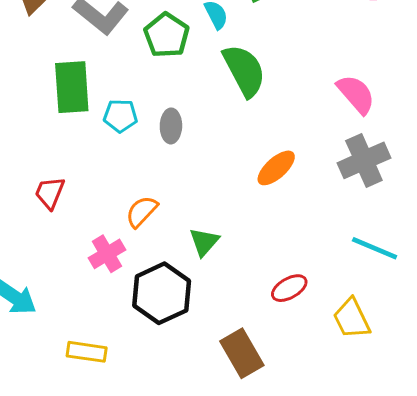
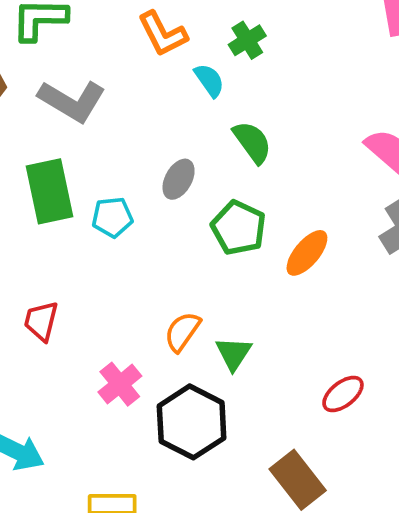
green pentagon: (167, 35) -> (239, 228), moved
green semicircle: (244, 71) -> (252, 142), size x0.7
gray ellipse: (171, 126) -> (179, 179), moved, turned 36
orange semicircle: (142, 211) -> (182, 332), moved

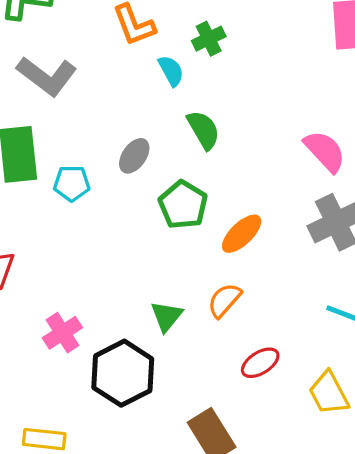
orange semicircle: (182, 332) -> (224, 300), moved

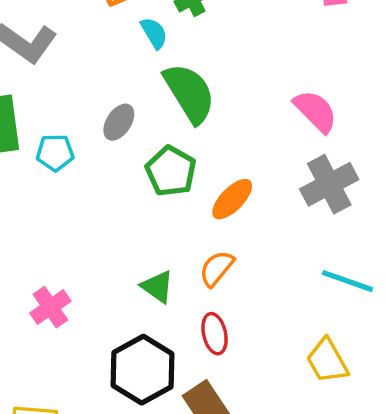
green semicircle: (203, 130) -> (189, 93), size x1.5
green triangle: (167, 316) -> (157, 287), turned -32
red ellipse: (260, 363) -> (215, 334), moved, turned -69
black hexagon: (123, 373) -> (142, 370), moved

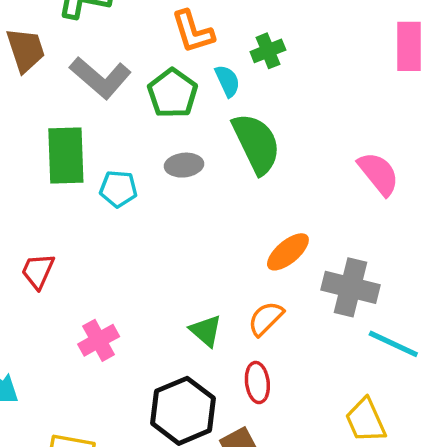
gray ellipse: (119, 122) -> (184, 165), turned 45
green pentagon: (171, 171) -> (173, 93), moved
gray cross: (329, 184) -> (350, 287), moved, turned 36

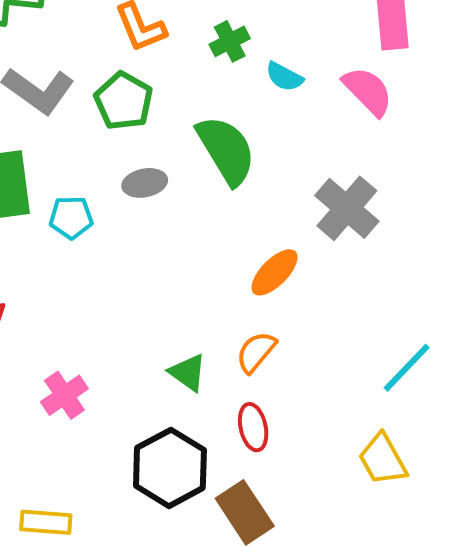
cyan semicircle: (227, 81) -> (284, 77), moved, turned 148
pink semicircle: (378, 174) -> (368, 91), moved
gray cross: (350, 287) -> (347, 208), moved, turned 32
cyan line: (393, 344) -> (407, 368), turned -66

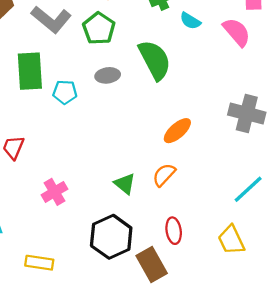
gray cross: (347, 208) -> (247, 114), moved, turned -30
red ellipse: (253, 427) -> (174, 231), moved

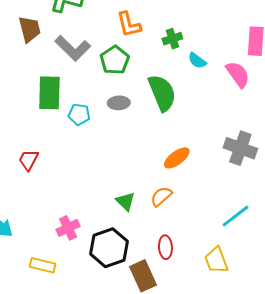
pink cross: (55, 192) -> (68, 228), moved

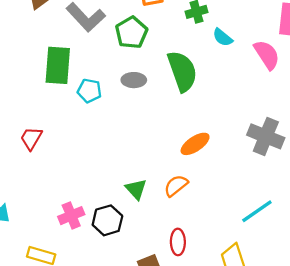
black hexagon: (109, 248) -> (107, 220), moved, size x0.7

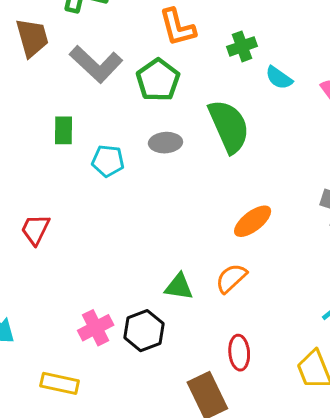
green rectangle: (58, 65) -> (63, 130), size x0.6
green triangle: (136, 189) -> (179, 287), turned -35

